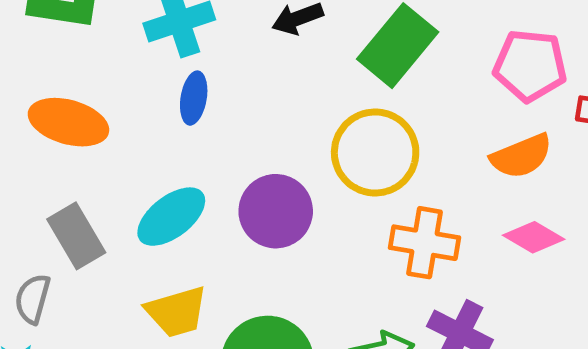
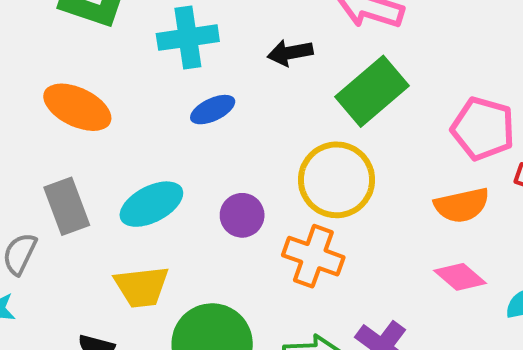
blue ellipse: (194, 98) -> (213, 110), moved, turned 45
purple circle: (276, 211) -> (242, 215), size x0.7
orange cross: (425, 243) -> (313, 256), moved

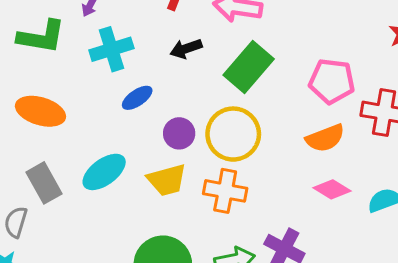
purple circle: (242, 215) -> (179, 133), moved
yellow trapezoid: (142, 287) -> (167, 180), moved

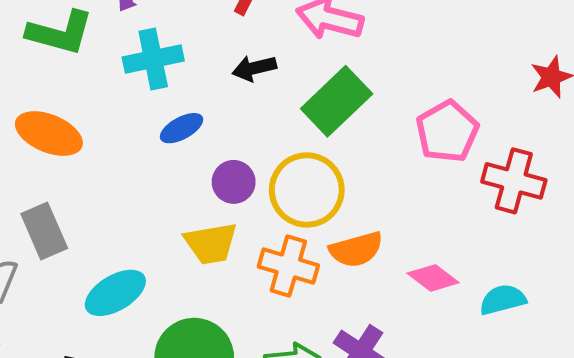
pink pentagon: (332, 81) -> (447, 131), turned 30
orange semicircle: (325, 138) -> (356, 249), moved
cyan ellipse: (104, 172) -> (115, 293), moved

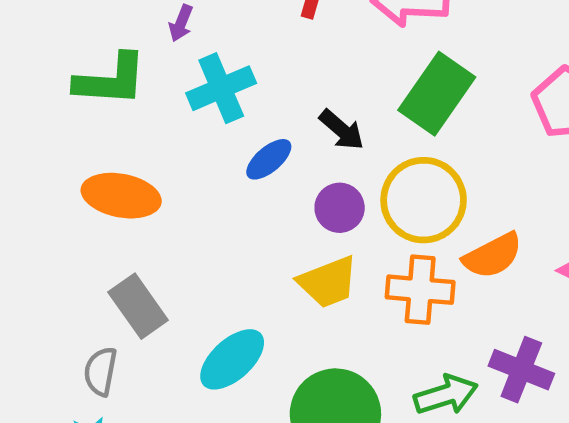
black arrow: (254, 68) -> (342, 130), moved, turned -114

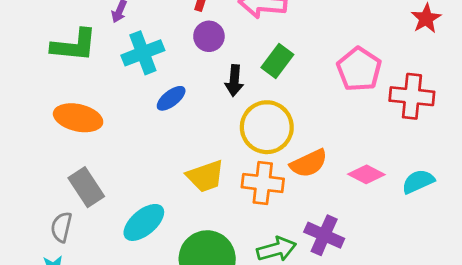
green rectangle: (437, 94) -> (277, 61), size x0.7
black arrow: (342, 130) -> (234, 81), moved, turned 52
purple circle: (340, 208) -> (209, 36), moved

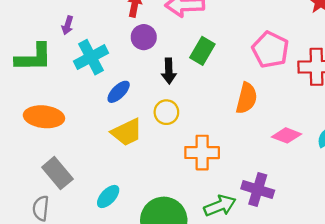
yellow circle: (267, 127) -> (166, 112), moved, size x0.6
orange semicircle: (309, 163) -> (247, 98), moved, turned -44
yellow trapezoid: (205, 176) -> (127, 132), moved
cyan ellipse: (144, 222) -> (108, 196), size x0.7

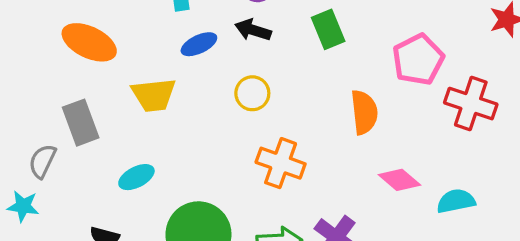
green rectangle: (202, 51) -> (328, 29), turned -72
black arrow: (169, 71) -> (253, 30), moved, turned 90
orange semicircle: (247, 98) -> (364, 112), turned -40
yellow trapezoid: (127, 132) -> (154, 95), moved

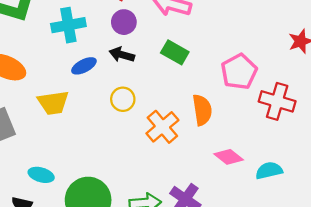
green rectangle: (328, 29) -> (175, 52), turned -36
orange cross: (281, 163) -> (162, 127), moved, turned 32
cyan ellipse: (136, 177) -> (41, 175), moved, turned 45

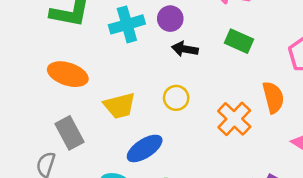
purple circle: (124, 22) -> (170, 19), moved
blue ellipse: (84, 66) -> (145, 148), moved, size x1.4
yellow circle: (123, 99) -> (176, 98), moved

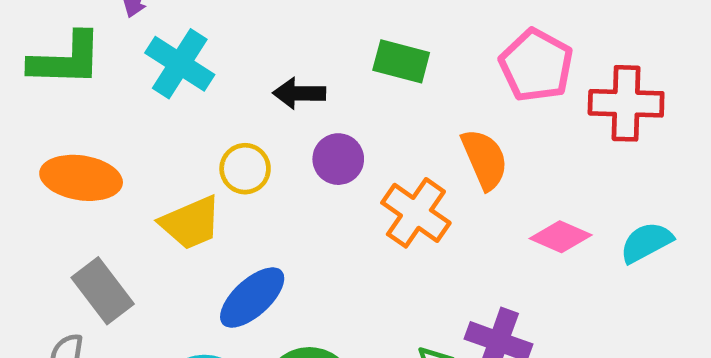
purple circle: (170, 19) -> (338, 159), moved
cyan cross: (127, 24) -> (180, 64), turned -32
yellow circle: (176, 98) -> (245, 169), moved

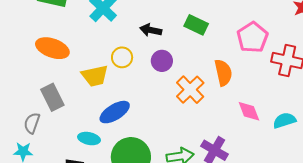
pink diamond: (561, 237) -> (249, 111), turned 35

